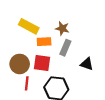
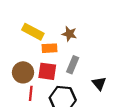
gray rectangle: (65, 48) -> (73, 65), moved
black triangle: (87, 64) -> (99, 83), moved, turned 32

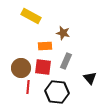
yellow rectangle: (33, 32) -> (31, 16), moved

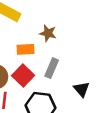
red square: (43, 67) -> (23, 76), turned 36

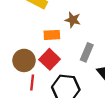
gray rectangle: (52, 68) -> (87, 52), moved

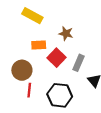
orange rectangle: (52, 35) -> (39, 45), moved
red square: (50, 59) -> (57, 58), moved

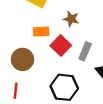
red line: (29, 90) -> (16, 91), moved

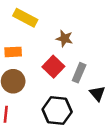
orange rectangle: (41, 32) -> (13, 52), moved

